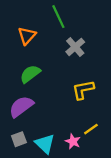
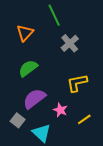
purple semicircle: (21, 107) -> (34, 99), moved
gray square: (19, 139) -> (18, 120), moved, turned -32
pink star: (73, 141) -> (60, 110), moved

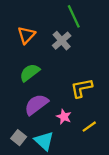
green line: (54, 15) -> (74, 16), moved
gray cross: (70, 43) -> (62, 41), moved
gray square: (18, 120) -> (19, 138), moved

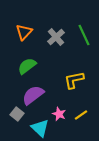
green line: (74, 16) -> (84, 35), moved
pink star: (64, 117) -> (59, 114), moved
gray square: (19, 138) -> (17, 114), moved

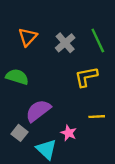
green semicircle: (27, 66) -> (17, 77), moved, turned 54
yellow L-shape: (74, 80) -> (86, 77), moved
yellow line: (81, 115) -> (97, 117), moved, turned 32

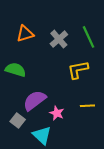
orange triangle: (28, 37) -> (25, 34), turned 30
pink star: (69, 133) -> (57, 113), moved

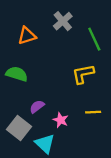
gray cross: (59, 39) -> (63, 21), moved
purple semicircle: (35, 100) -> (37, 107), size x0.6
gray square: (18, 121) -> (19, 128), size x1.5

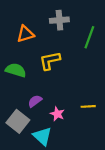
gray cross: (63, 21) -> (59, 20), turned 36
green line: (94, 39) -> (89, 37), turned 45
yellow L-shape: (83, 74) -> (50, 61), moved

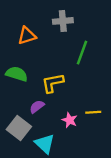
green line: (89, 37) -> (82, 53), moved
yellow L-shape: (50, 61) -> (53, 83), moved
pink star: (57, 114) -> (70, 120), moved

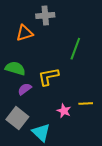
gray cross: (63, 21) -> (45, 16), moved
purple semicircle: (37, 107) -> (25, 89), moved

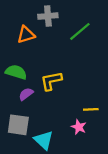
green line: (75, 49) -> (80, 31), moved, turned 30
pink star: (64, 111) -> (79, 127), moved
gray square: (17, 118) -> (18, 125), turned -30

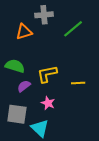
yellow line: (91, 109) -> (78, 83), moved
pink star: (79, 127) -> (48, 103), moved

